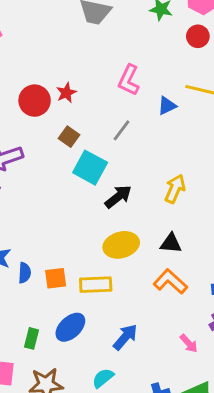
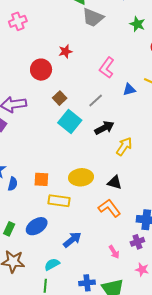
red star: (66, 93) -> (65, 51), moved
black arrow: (118, 197) -> (104, 128), moved
orange square: (56, 278) -> (41, 179), moved

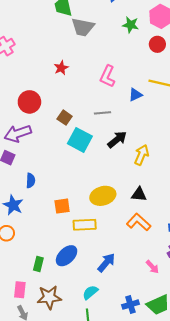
red circle: (41, 70) -> (29, 102), moved
gray line: (96, 101) -> (103, 113), turned 49
blue semicircle: (13, 184) -> (31, 181), moved

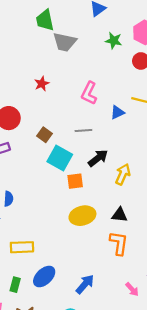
orange square: (62, 206) -> (75, 181), moved
orange L-shape: (139, 222) -> (119, 243), turned 55
yellow rectangle: (85, 225) -> (22, 247), moved

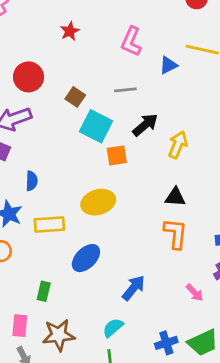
yellow ellipse: (82, 216) -> (98, 202), moved
yellow rectangle: (22, 247) -> (49, 225), moved
blue ellipse: (44, 277) -> (86, 258), moved

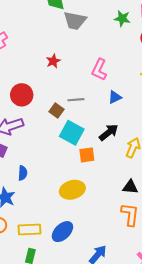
blue triangle: (168, 65) -> (115, 97), moved
gray line: (125, 90) -> (76, 100), moved
yellow rectangle: (49, 225) -> (30, 230), moved

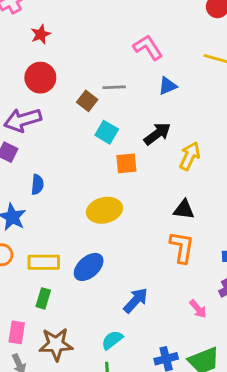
red star: (53, 61) -> (41, 34), moved
pink L-shape: (99, 70) -> (148, 47), turned 120
cyan square: (72, 133) -> (107, 132), size x0.7

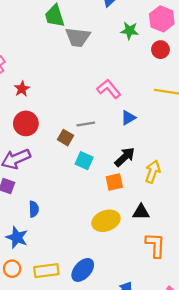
orange square: (126, 163) -> (114, 182), moved
yellow ellipse: (104, 210) -> (106, 221), moved
black triangle: (184, 210) -> (141, 212), moved

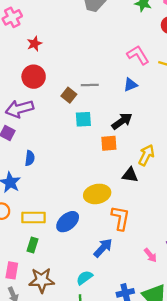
pink L-shape: (109, 89) -> (138, 55), moved
cyan square: (84, 161) -> (83, 119), turned -35
yellow arrow: (153, 172) -> (146, 155), moved
yellow ellipse: (106, 221) -> (97, 194), moved
orange L-shape: (155, 245) -> (120, 218), moved

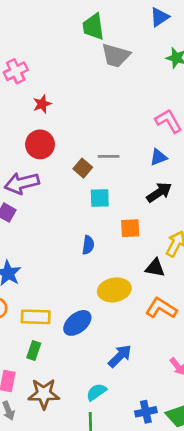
black arrow: (122, 121) -> (159, 192), moved
blue semicircle: (30, 158) -> (88, 245), moved
orange L-shape: (120, 218) -> (161, 308), moved, turned -70

